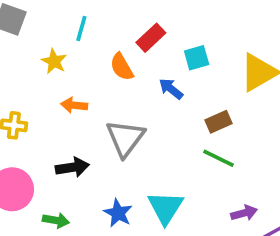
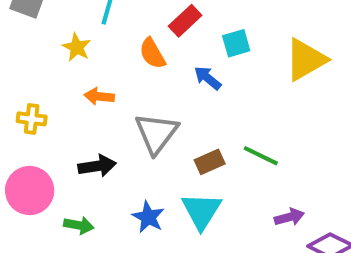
brown rectangle: (218, 122) -> (210, 162), moved

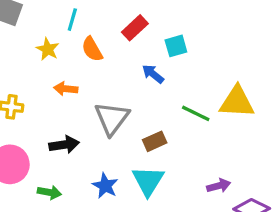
orange semicircle: (152, 53) -> (92, 49), moved
yellow triangle: (306, 60) -> (237, 102), moved, turned 33
green line: (261, 156) -> (196, 113), moved

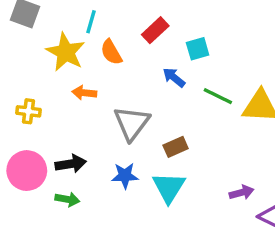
yellow star: (48, 49) -> (66, 52), size x1.6
green line: (196, 113) -> (218, 96), moved
black arrow: (64, 145) -> (71, 164), moved
blue star: (105, 186) -> (125, 176), moved, turned -30

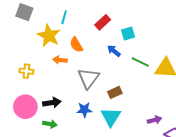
orange semicircle: (111, 52) -> (76, 45), moved

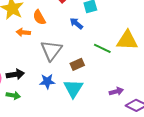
green line: (140, 62) -> (102, 48), moved

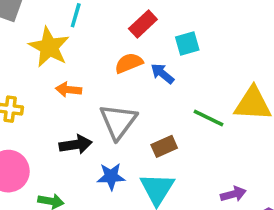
orange semicircle: (39, 17) -> (129, 63), moved, turned 98
black arrow: (15, 74) -> (76, 145), moved

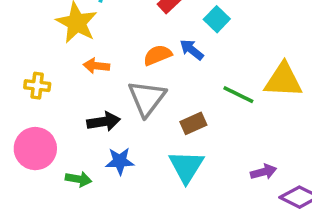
cyan square: (187, 44) -> (217, 19), turned -30
orange semicircle: (129, 63) -> (158, 55), moved
blue star: (111, 176) -> (120, 161), moved

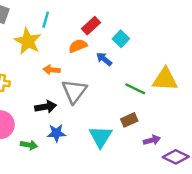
orange semicircle: (158, 55) -> (78, 46), moved
orange arrow: (96, 66) -> (52, 70), moved
brown rectangle: (193, 123) -> (129, 120), moved

